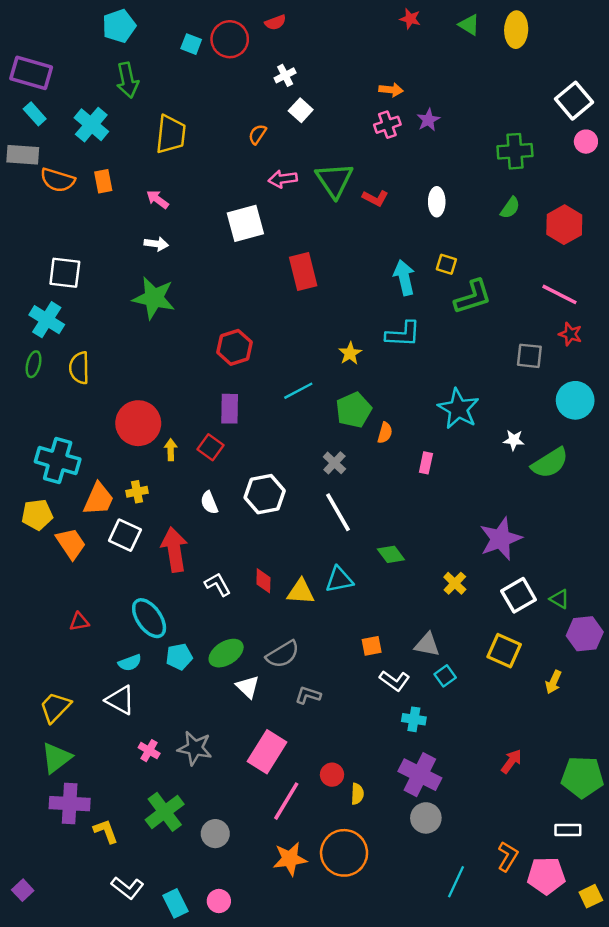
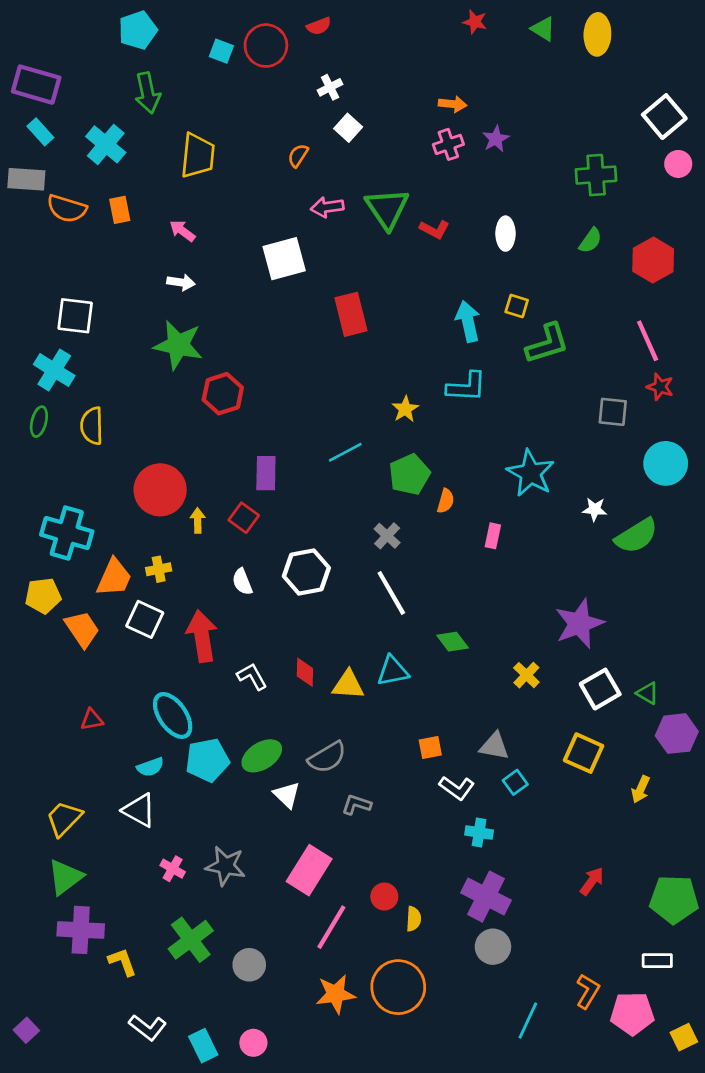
pink line: (559, 294) -> (648, 341), turned 39
red hexagon: (235, 347) -> (223, 394), moved
cyan pentagon: (179, 657) -> (207, 760), size x1.4

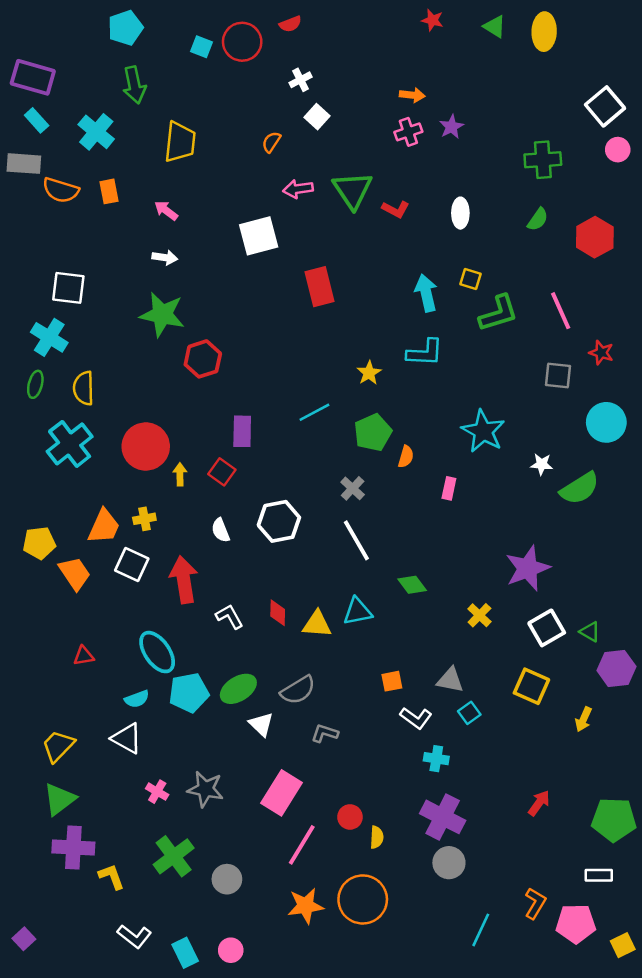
pink line: (648, 341) -> (561, 311), moved
cyan cross: (67, 533) -> (70, 444), moved, turned 36

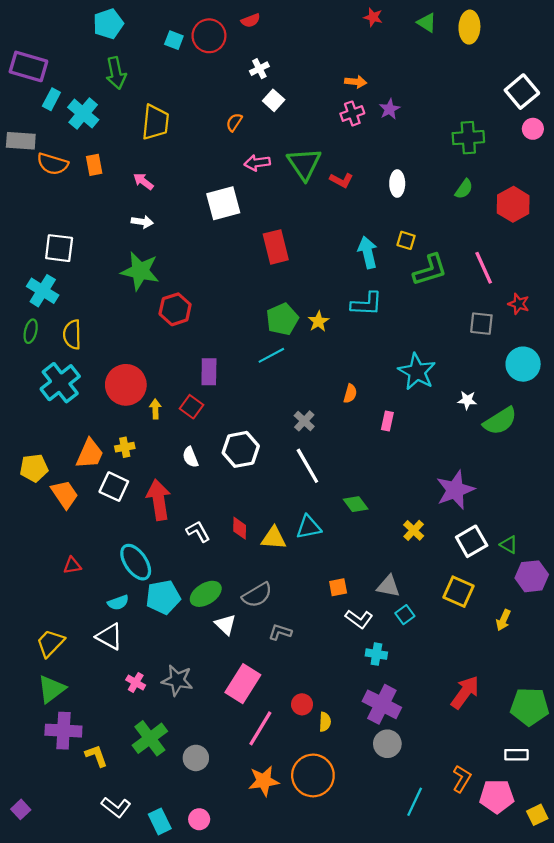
cyan rectangle: (37, 120) -> (51, 99), moved, turned 70
green pentagon: (373, 433) -> (282, 319), moved
red arrow: (539, 803) -> (465, 692), size x1.5

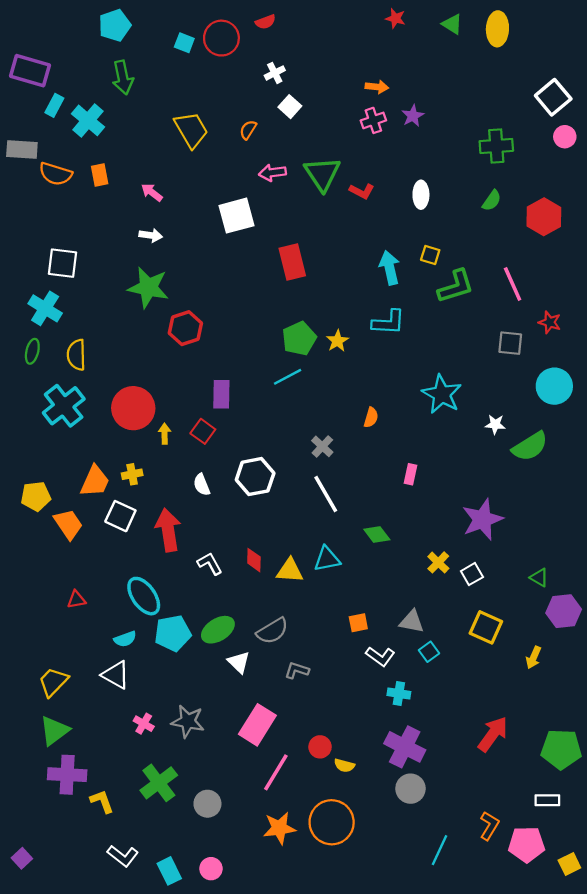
yellow trapezoid: (155, 122) -> (191, 130), moved, turned -36
pink rectangle: (387, 421) -> (410, 474), moved
white square: (472, 541) -> (472, 574), moved, size x0.7
yellow semicircle: (325, 722) -> (344, 765), turned 102

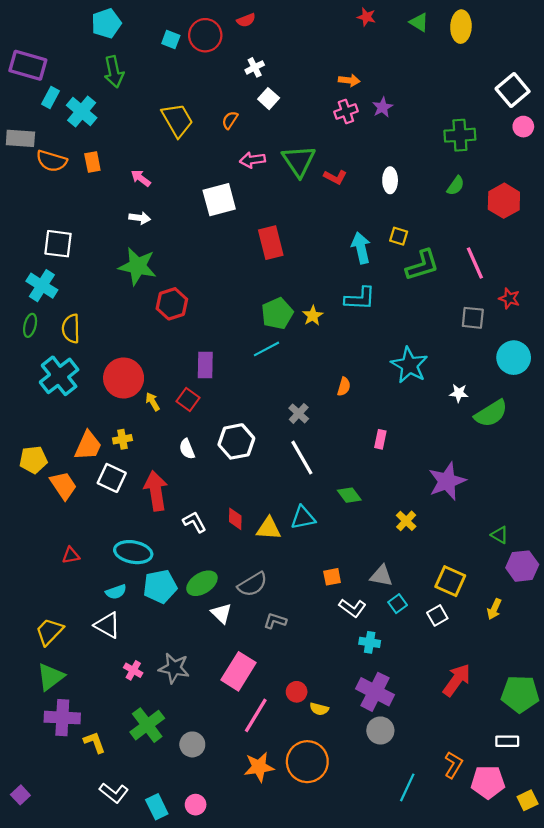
yellow arrow: (165, 434) -> (153, 402), turned -30
white square: (472, 574) -> (437, 615), moved
cyan ellipse: (144, 596) -> (133, 552), turned -45

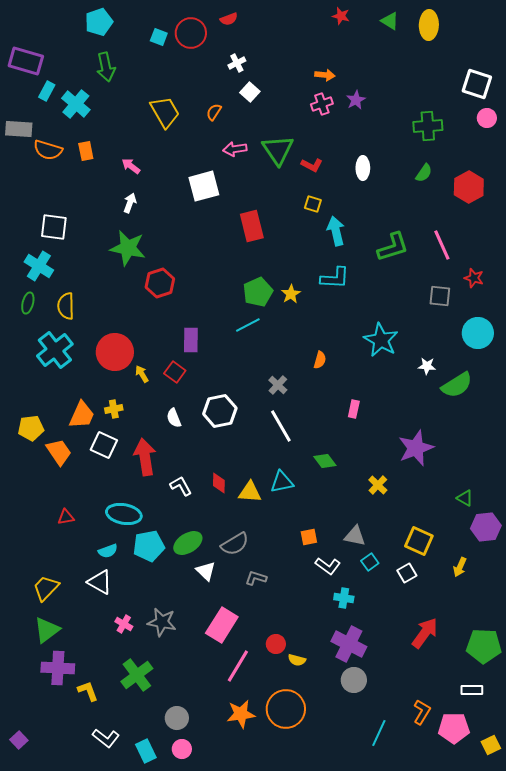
white square: (513, 90) -> (477, 84), turned -32
white arrow: (140, 218) -> (130, 203), turned -78
yellow square: (399, 236) -> (313, 204), moved
gray circle: (192, 744) -> (177, 718), moved

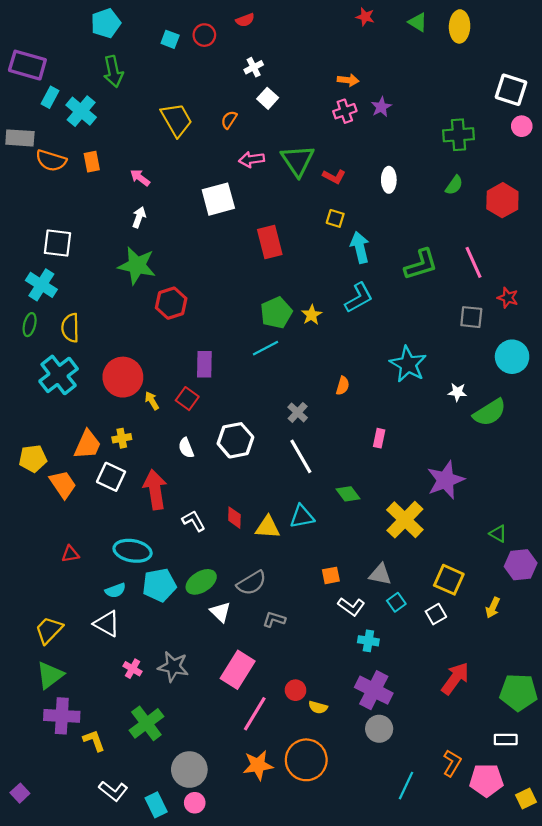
red circle: (191, 33) -> (204, 35), size x0.7
cyan L-shape: (335, 278) -> (359, 298), turned -32
yellow cross: (378, 485) -> (405, 520), size x1.8
gray circle: (177, 718) -> (189, 770), size x1.4

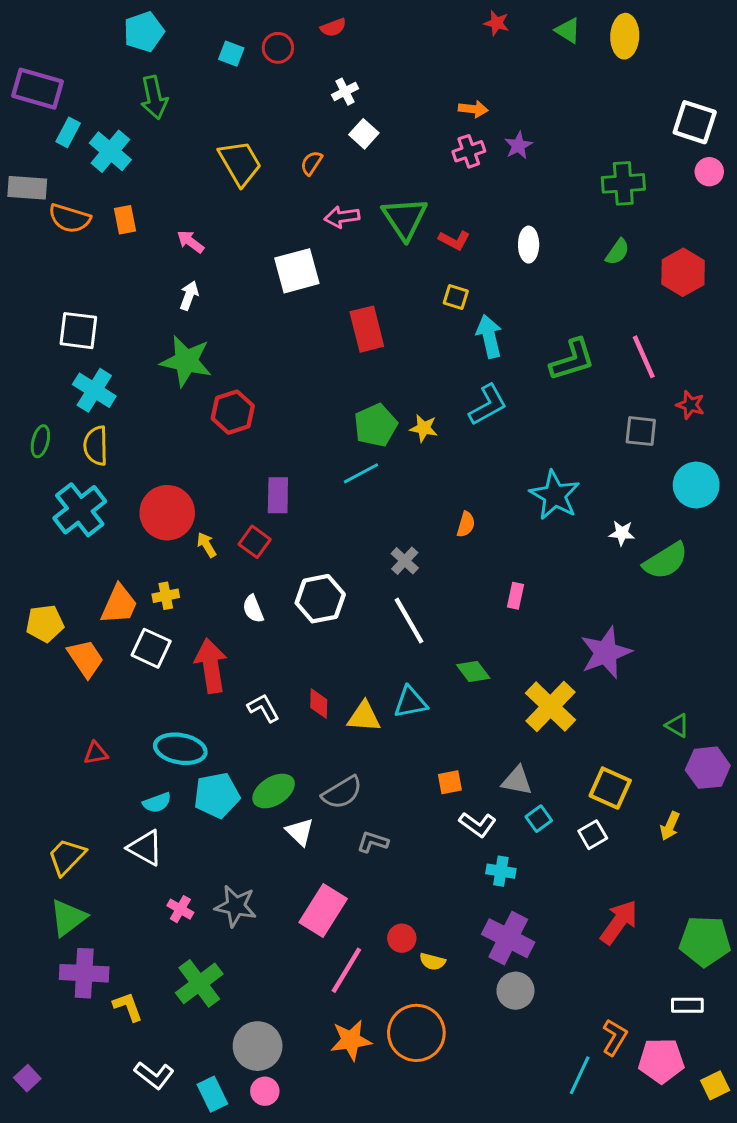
cyan cross: (41, 285) -> (94, 390), moved
yellow star: (312, 315) -> (424, 428), turned -30
cyan line: (406, 786) -> (580, 1075), moved

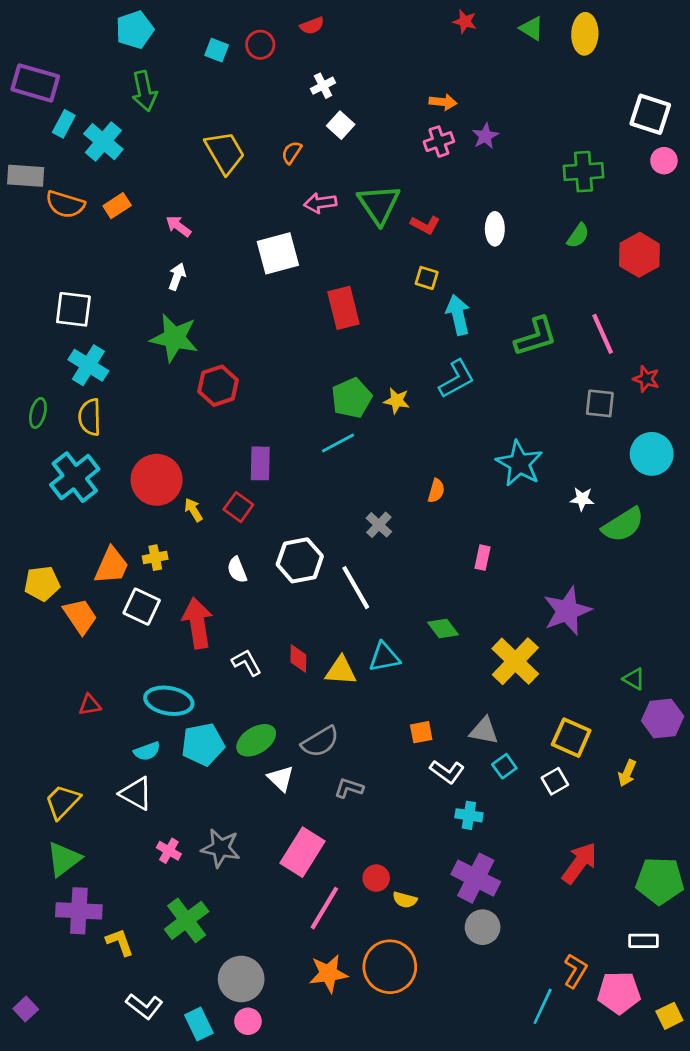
orange rectangle: (125, 220) -> (117, 206), turned 68
white line: (409, 621) -> (356, 588), moved

